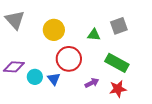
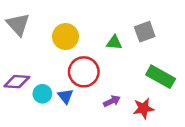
green rectangle: (117, 63) -> (161, 77), moved

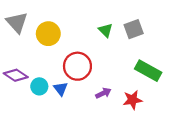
yellow circle: (66, 37) -> (48, 34), moved
green triangle: (114, 43) -> (106, 30), moved, turned 40
purple diamond: (17, 82) -> (16, 75), turned 30

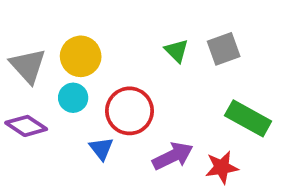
gray triangle: (17, 22) -> (28, 66), moved
cyan circle: (39, 86) -> (73, 98), moved
purple arrow: (103, 93) -> (173, 156), size x1.5

